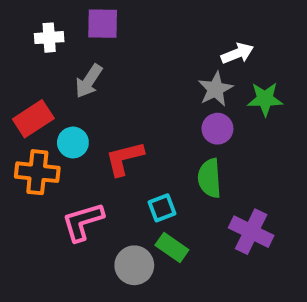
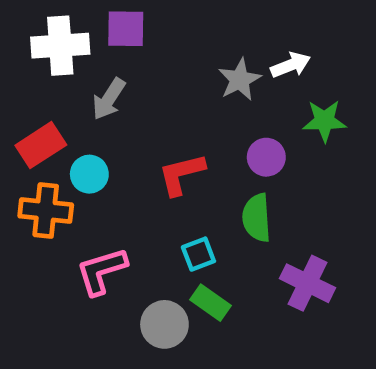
white cross: (49, 38) -> (60, 46), size x1.6
gray star: (215, 89) -> (240, 80), moved
red L-shape: (124, 158) -> (181, 174), moved

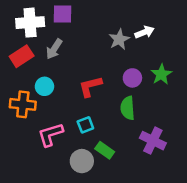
green star: (324, 121) -> (161, 74), moved, turned -30
red rectangle: (41, 145) -> (22, 56), moved
cyan square: (198, 254) -> (85, 125), moved

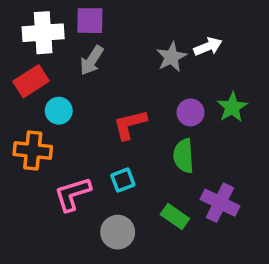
gray arrow: (54, 49) -> (92, 60), moved
cyan circle: (44, 86) -> (59, 111), moved
green rectangle: (105, 150) -> (175, 216), moved

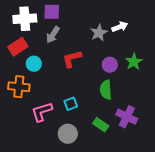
red L-shape: (130, 125) -> (72, 59), moved

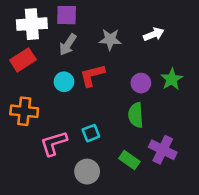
gray star: (99, 33) -> (110, 39), moved, turned 30
cyan circle: (34, 64) -> (64, 82), moved

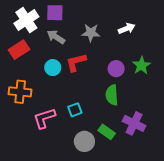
white cross: (32, 24) -> (26, 20), turned -30
gray arrow: (68, 45) -> (56, 37), turned 90
gray circle: (87, 172) -> (84, 141), moved

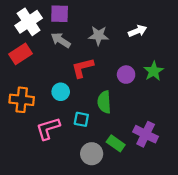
cyan circle: (53, 68) -> (61, 92), moved
green semicircle: (112, 95) -> (104, 102), moved
cyan square: (75, 110) -> (81, 119), turned 32

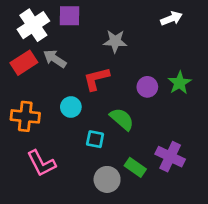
white arrow: (138, 31) -> (171, 18), moved
gray arrow: (61, 40) -> (55, 59), moved
green semicircle: (104, 102) -> (122, 119), turned 135
pink L-shape: (48, 128) -> (41, 163), moved, turned -100

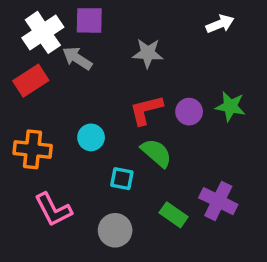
gray arrow: (55, 59) -> (77, 58), moved
red L-shape: (96, 79) -> (146, 110), moved
green star: (180, 83) -> (230, 106), turned -30
gray circle: (107, 179) -> (115, 230), moved

